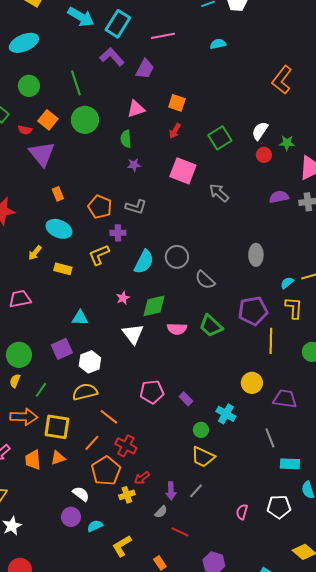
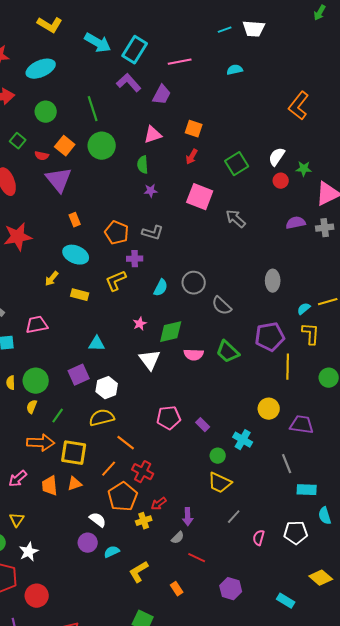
cyan semicircle: (144, 262) -> (161, 288), size x0.7
gray line: (196, 491) -> (234, 517), moved

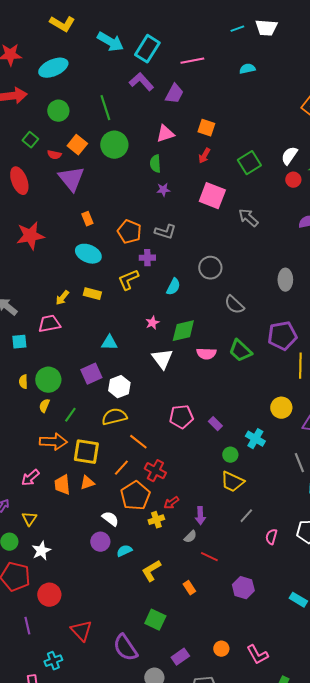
yellow arrow: (52, 279) -> (62, 298), moved
gray circle: (194, 283) -> (210, 268), moved

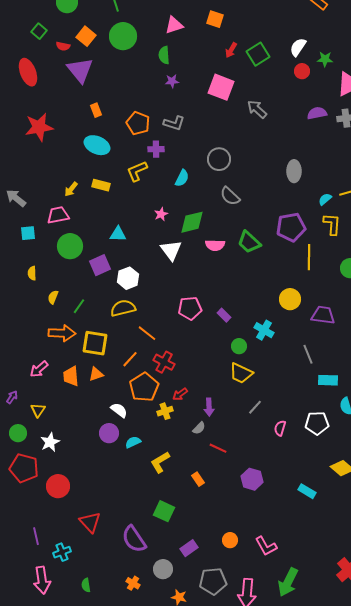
red arrow: (204, 156) -> (231, 50), moved
gray semicircle: (234, 305) -> (230, 196), moved
green circle: (48, 380) -> (70, 246), moved
purple line: (27, 626) -> (36, 536), moved

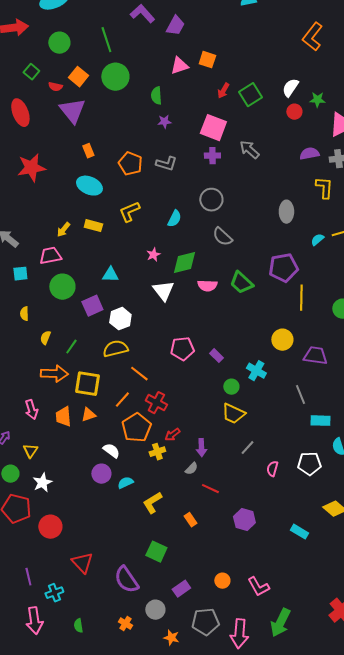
pink triangle: (174, 25) -> (179, 66), moved
purple cross: (156, 149) -> (212, 156), moved
yellow L-shape: (332, 224) -> (324, 188), moved
pink arrow: (39, 369) -> (31, 410), turned -66

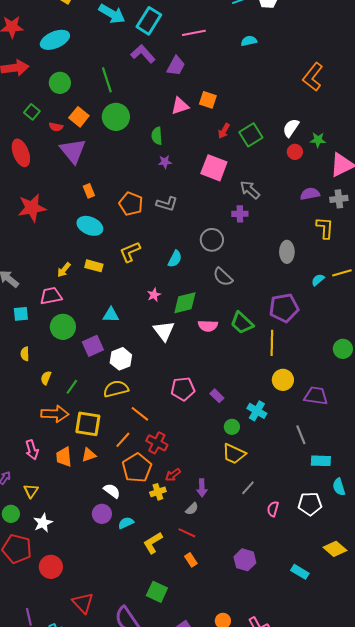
purple cross: (212, 156) -> (240, 214), moved
yellow line: (301, 298) -> (272, 343), moved
red line: (210, 489) -> (187, 533), moved

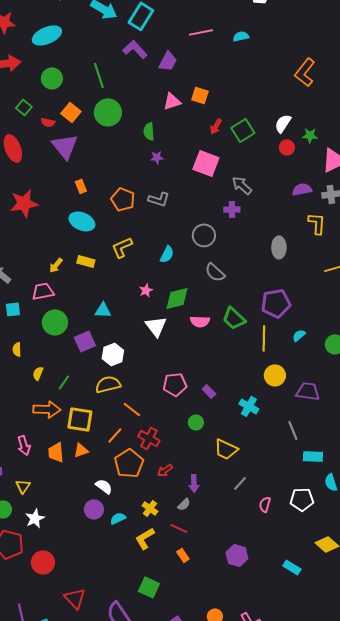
pink line: (194, 33) -> (201, 32), moved
cyan semicircle: (318, 280) -> (299, 335), moved
green circle: (232, 427) -> (196, 422), moved
yellow cross: (158, 492) -> (150, 508), moved, turned -35

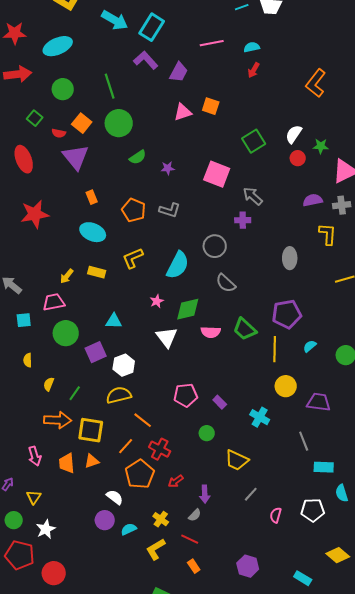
red arrow: (216, 126) -> (254, 70), moved
green semicircle: (149, 131) -> (138, 157), moved, turned -120
cyan semicircle: (167, 254) -> (178, 265), size x1.6

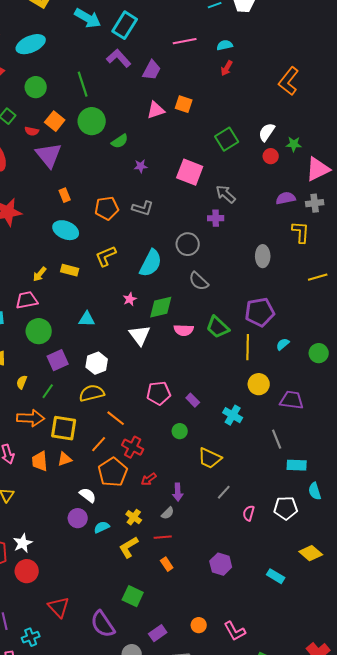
green semicircle: (138, 157) -> (120, 141), moved
orange pentagon: (134, 210) -> (107, 208), turned -30
purple square: (96, 352) -> (58, 360), moved
white star: (46, 529) -> (23, 543), moved
red line: (190, 539) -> (163, 537), turned -30

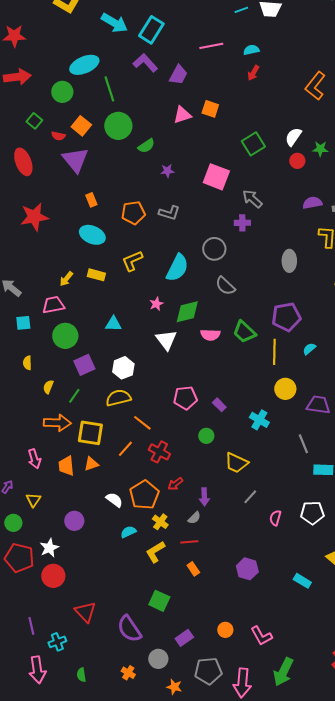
cyan ellipse: (31, 44) -> (84, 65), moved
orange pentagon: (113, 472) -> (144, 495), moved
purple circle: (78, 518) -> (74, 521), moved

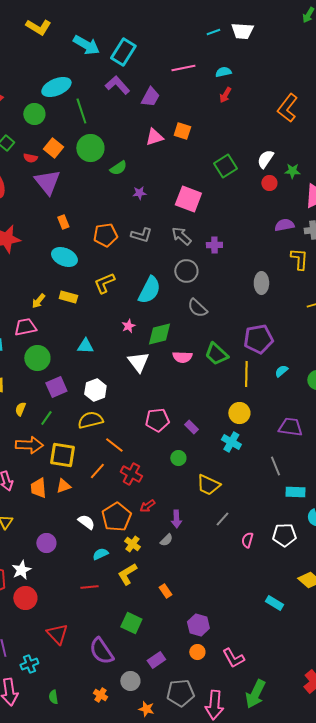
gray arrow: (252, 199) -> (181, 236), moved
yellow circle: (285, 389) -> (239, 413), moved
red line: (189, 542) -> (89, 587), moved
purple hexagon: (247, 569) -> (198, 625), moved

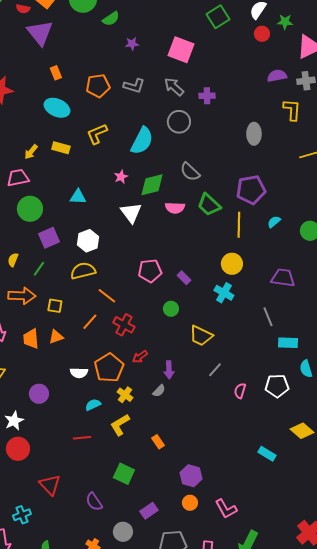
gray semicircle: (197, 308) -> (190, 172), moved
yellow square: (62, 455) -> (55, 306), size x0.6
white semicircle: (86, 522) -> (79, 373), turned 144
purple semicircle: (101, 651) -> (94, 502), size x0.7

